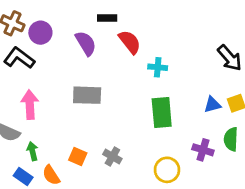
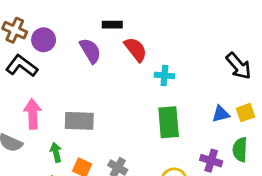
gray rectangle: (87, 95) -> (79, 121), moved
green arrow: (32, 151) -> (56, 152), moved

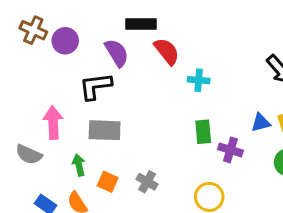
black rectangle: (112, 25) -> (141, 24), size x1.4
black L-shape: (22, 66) -> (96, 86), moved, turned -44
green rectangle: (169, 122) -> (203, 132), size x0.7
purple cross: (211, 161) -> (230, 150), moved

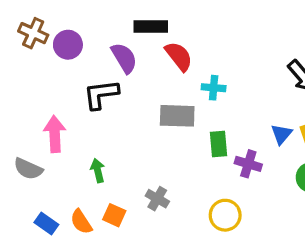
blue triangle: (261, 123) -> (281, 134), turned -35
gray rectangle: (105, 130) -> (177, 116), moved
green arrow: (79, 165) -> (98, 170), moved
orange square: (108, 182) -> (114, 215), moved

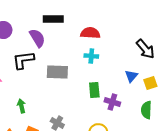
red semicircle: (179, 56) -> (90, 33), moved, turned -48
gray rectangle: (177, 116) -> (57, 72), moved
blue triangle: (281, 134) -> (131, 76), moved

